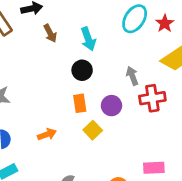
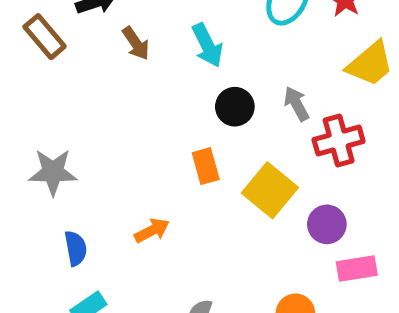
black circle: (82, 70) -> (235, 107), moved
purple circle: (111, 106) -> (327, 224), moved
yellow square: (93, 130) -> (270, 190), moved, size x1.5

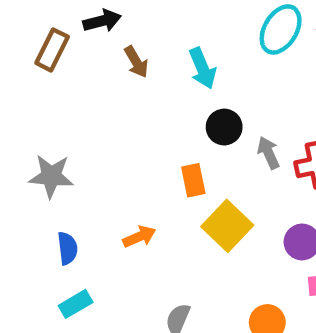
brown rectangle: (45, 37) -> (52, 50), turned 63
gray arrow: (296, 104) -> (268, 153), moved
yellow square: (270, 190) -> (227, 226), moved

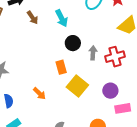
gray arrow: (268, 153) -> (93, 53), turned 32
orange arrow: (139, 237) -> (39, 93), turned 72

